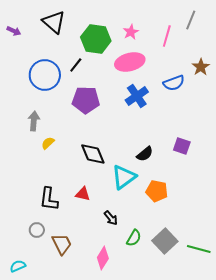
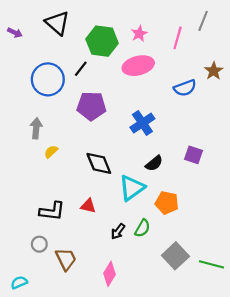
blue cross: (137, 96) -> (142, 123), moved
black L-shape: (49, 199) -> (52, 211), turned -90
black arrow: (111, 218) -> (118, 231), turned 77
green semicircle: (134, 238) -> (142, 228), moved

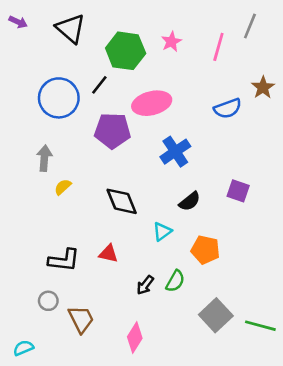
purple arrow: (15, 33) -> (18, 22), moved
pink ellipse: (138, 66) -> (152, 103), moved
cyan triangle: (132, 188) -> (162, 231), size x0.6

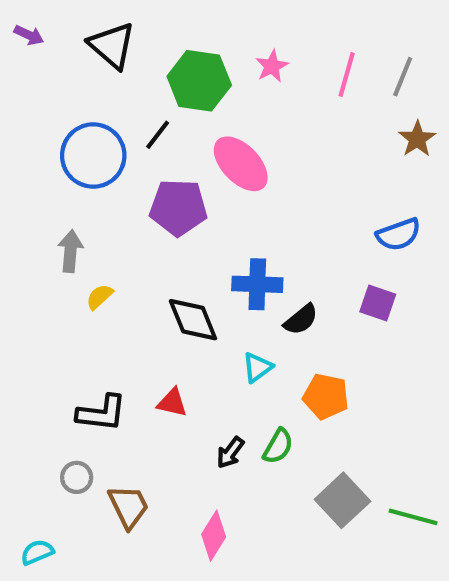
gray line: (250, 26) -> (403, 77), moved
pink ellipse: (152, 103) -> (241, 164), turned 60
blue semicircle: (228, 108) -> (399, 234), moved
blue cross: (175, 152) -> (257, 284), moved, turned 36

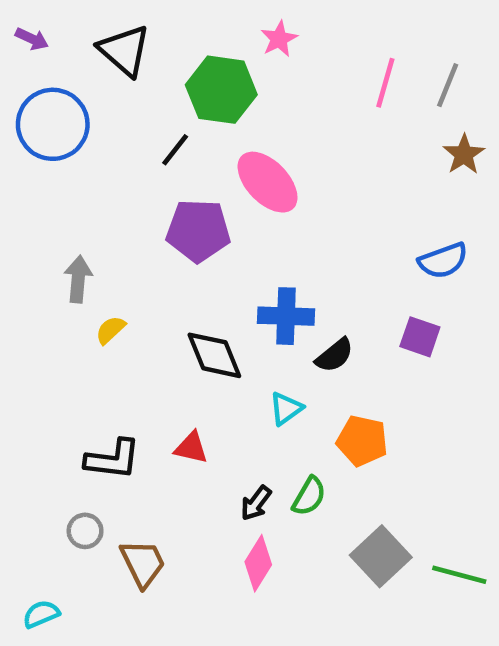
pink star: (272, 66) -> (279, 39), moved
blue circle: (93, 156) -> (53, 124), moved
pink diamond: (214, 536) -> (258, 563), moved

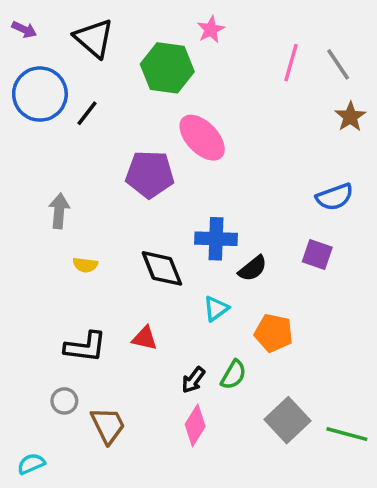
gray line: (448, 85) -> (338, 64), turned -56
black line: (175, 150) -> (87, 113), moved
yellow semicircle: (110, 330) -> (85, 265), moved, turned -130

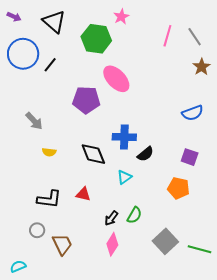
gray arrow: (59, 211) -> (34, 121), turned 132
purple square: (317, 254) -> (190, 157), moved
orange pentagon: (274, 333) -> (178, 188), moved

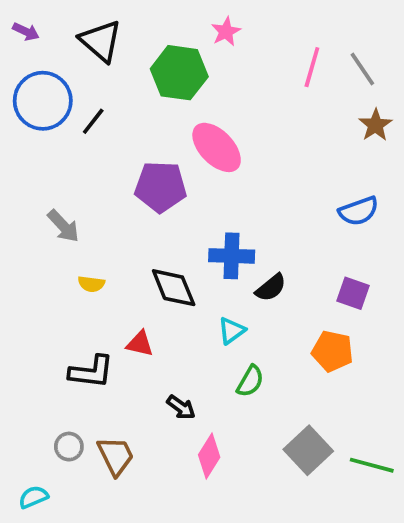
red triangle: (83, 194) -> (140, 344), moved
green semicircle: (134, 215) -> (250, 381), moved
black arrow: (111, 218) -> (181, 407), moved, turned -91
gray circle: (37, 230) -> (69, 447), moved

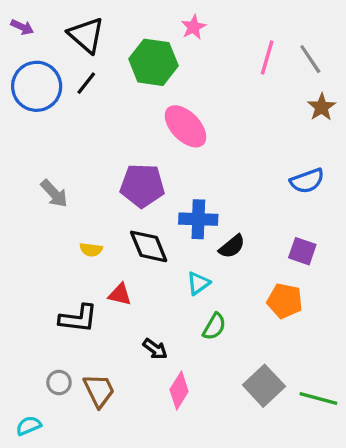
black line: (93, 121) -> (86, 83), moved
purple pentagon: (161, 187) -> (142, 186), moved
yellow semicircle: (91, 284) -> (91, 250), moved

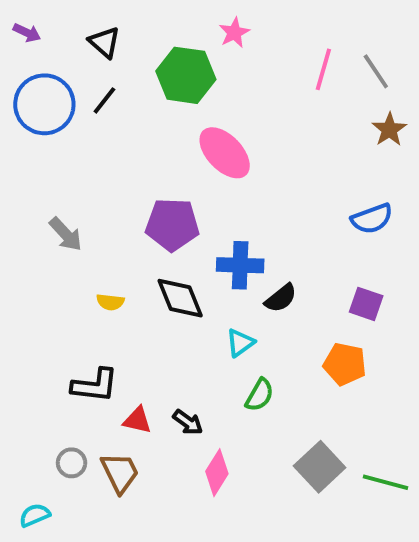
black triangle: (86, 35) -> (104, 42), size x0.7
red triangle: (120, 294) -> (137, 420), moved

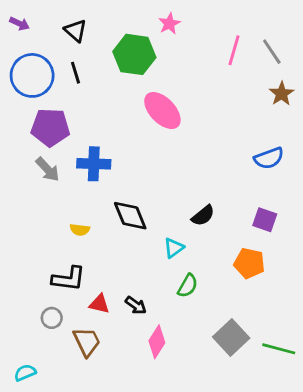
black line: (104, 100) -> (76, 73), turned -55
purple pentagon: (172, 224) -> (50, 127), moved
blue cross: (240, 265) -> (94, 164), moved
yellow semicircle: (110, 302) -> (80, 230), moved
gray circle: (72, 463) -> (52, 318), moved

